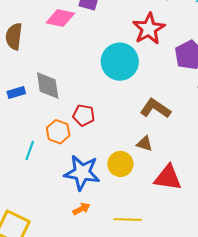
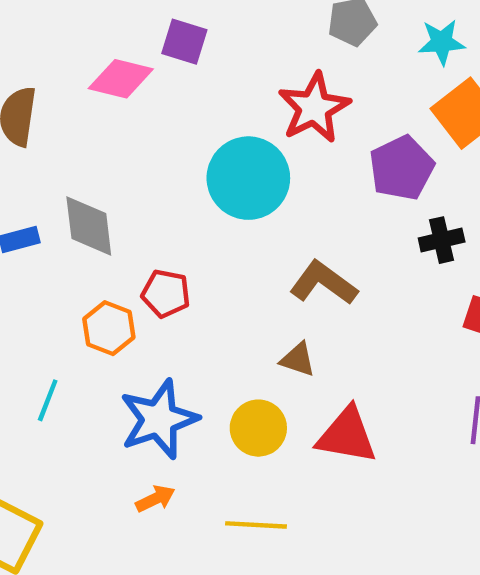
cyan line: (30, 150) -> (48, 400), moved
yellow circle: (120, 164) -> (258, 428), moved
blue star: (82, 173) -> (159, 419), turned -30

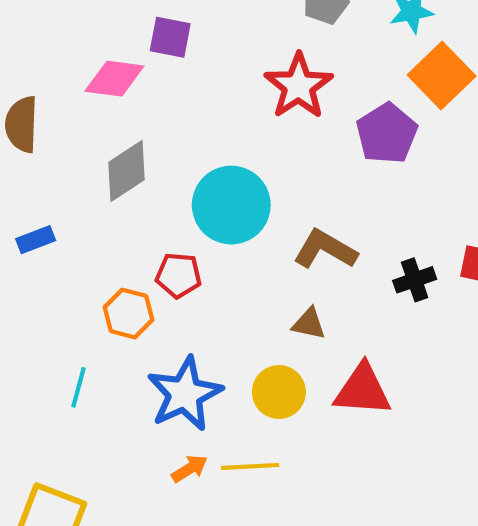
cyan circle: (248, 178) -> (231, 205), moved
gray diamond: (89, 226) -> (126, 171), moved, turned 70
black cross: (442, 240) -> (415, 280), moved
yellow line: (256, 525) -> (250, 466), moved

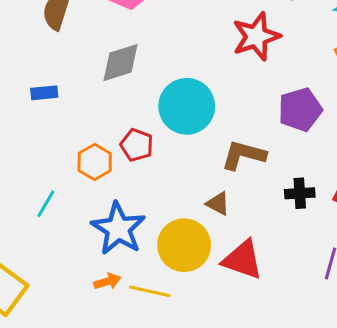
purple pentagon: (387, 134) -> (300, 110), moved
brown L-shape: (325, 249) -> (243, 155), turned -30
yellow circle: (279, 392) -> (184, 245), size x1.4
blue star: (185, 394) -> (118, 229), turned -30

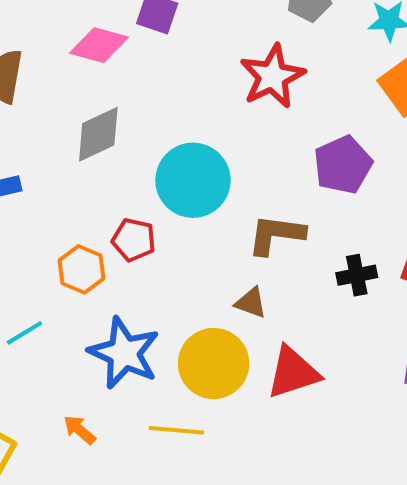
cyan line: (46, 204) -> (24, 333), turned 36
red triangle: (243, 260) -> (293, 372), turned -30
orange arrow: (107, 281) -> (79, 430), moved, turned -115

